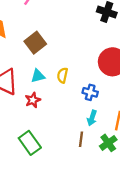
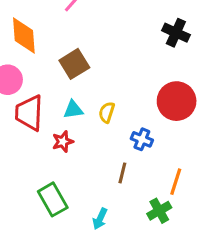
cyan arrow: (92, 118) -> (100, 219), moved
brown line: (81, 139) -> (122, 173), moved

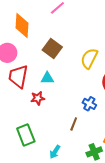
brown square: (74, 64) -> (52, 49), turned -30
yellow semicircle: (107, 112) -> (89, 58), moved, size x1.5

